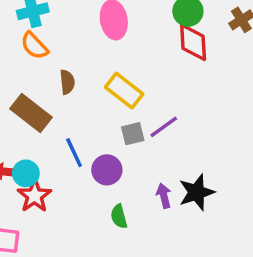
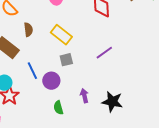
purple line: (164, 127) -> (104, 53), moved
black star: (197, 192) -> (112, 102), moved, turned 30

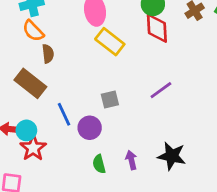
brown semicircle: (28, 30) -> (48, 54), moved
yellow rectangle: (61, 35) -> (110, 42), moved
purple arrow: (84, 96) -> (131, 160), moved

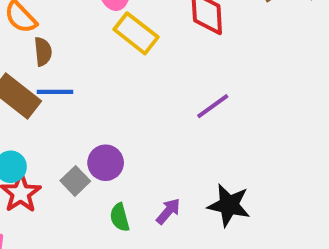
gray square: (110, 99) -> (75, 181), moved, turned -30
blue line: (64, 114) -> (55, 92), moved, turned -65
purple arrow: (131, 160) -> (168, 211), turned 54

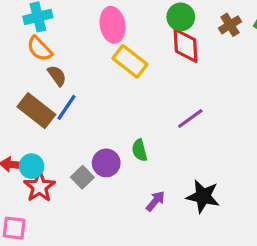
brown semicircle: (43, 52) -> (57, 76), turned -30
blue line: (55, 92) -> (66, 107), turned -56
green semicircle: (120, 217) -> (140, 150), moved

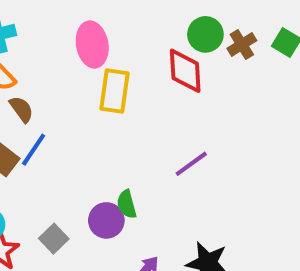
green circle: (181, 17) -> (205, 34), moved
yellow rectangle: (130, 61) -> (114, 91), turned 60
purple circle: (106, 163) -> (106, 220), moved

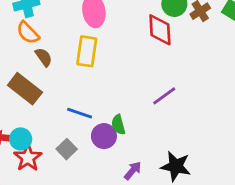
yellow rectangle: (114, 91) -> (87, 51), moved
blue line: (34, 150) -> (80, 113), moved, turned 75

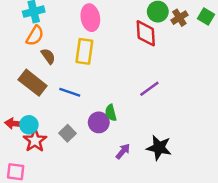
orange semicircle: (28, 33) -> (35, 36), turned -105
blue line: (80, 113) -> (70, 92), moved

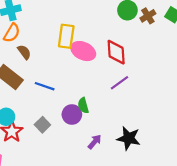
pink ellipse: (90, 18) -> (83, 51), moved, turned -55
red diamond: (146, 33) -> (116, 52), moved
yellow rectangle: (84, 51) -> (66, 36), moved

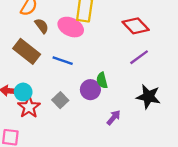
pink ellipse: (83, 51) -> (71, 27), moved
red diamond: (116, 52) -> (136, 26), turned -40
black star: (129, 138) -> (148, 97), moved

